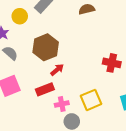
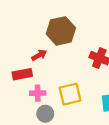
brown hexagon: (46, 47) -> (61, 31), moved

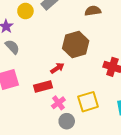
pink cross: (38, 93) -> (58, 103), turned -32

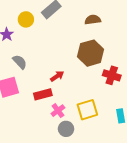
brown hexagon: (76, 45) -> (91, 53), moved
gray semicircle: (12, 47) -> (20, 62), moved

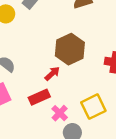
brown hexagon: (91, 53) -> (70, 49), moved

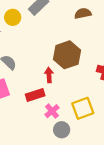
red arrow: (52, 74) -> (49, 75), turned -56

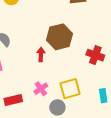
red rectangle: (35, 95) -> (13, 100), moved
gray circle: (62, 130) -> (57, 107), moved

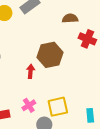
red cross: (95, 55) -> (87, 39), moved

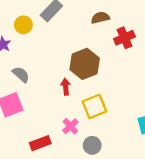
red cross: (87, 39) -> (124, 38), turned -36
yellow square: (58, 107) -> (94, 106), moved

